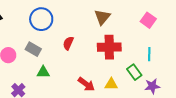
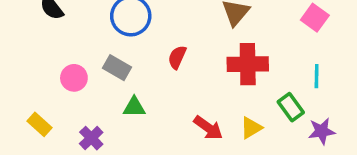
yellow triangle: (111, 84) -> (251, 128), turned -32

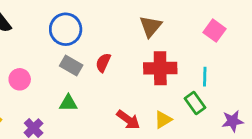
gray rectangle: (117, 68) -> (71, 65), moved
cyan line: (317, 76) -> (205, 77), moved
purple star: (322, 131) -> (233, 121), moved

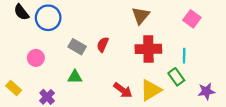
blue circle: (66, 29) -> (48, 18), moved
yellow triangle: (163, 120) -> (151, 90), size x1.5

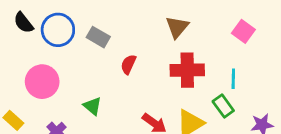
gray rectangle: (77, 47) -> (98, 37), moved
pink circle: (36, 58) -> (42, 82), size x1.5
green triangle: (75, 77) -> (92, 106), turned 40

